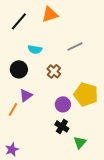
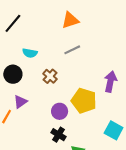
orange triangle: (50, 14) -> (70, 20), moved

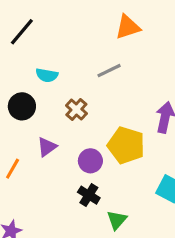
orange triangle: (70, 20) -> (128, 27), moved
purple triangle: (20, 102) -> (47, 147), moved

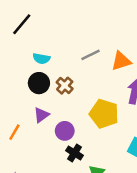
orange triangle: (128, 27) -> (121, 61), moved
black circle: (22, 106) -> (39, 83), moved
purple circle: (90, 161) -> (65, 131), moved

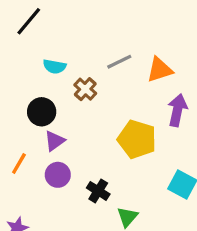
black circle: (39, 83) -> (42, 112), moved
brown cross: (65, 86) -> (85, 89), moved
purple circle: (65, 131) -> (58, 175), moved

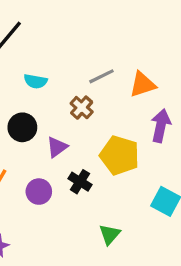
brown cross: (85, 89) -> (82, 108), moved
purple triangle: (55, 141) -> (57, 147), moved
black cross: (98, 191) -> (80, 182), moved

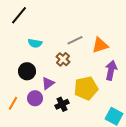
yellow pentagon: (120, 155) -> (86, 88), turned -30
black cross: (80, 182) -> (62, 104), turned 32
purple circle: (39, 192) -> (35, 98), moved

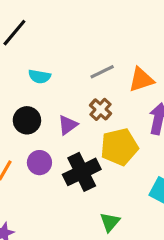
brown cross: (63, 59) -> (101, 109), moved
purple triangle: (48, 83) -> (68, 125), moved
black cross: (62, 104) -> (82, 172), size x1.6

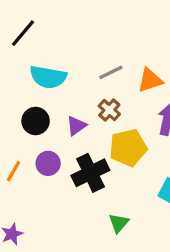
cyan semicircle: (39, 76) -> (48, 77), size x1.6

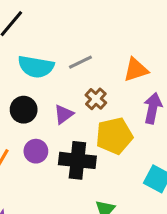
gray line: (111, 72) -> (80, 62), moved
black cross: (90, 173) -> (77, 160), turned 32

